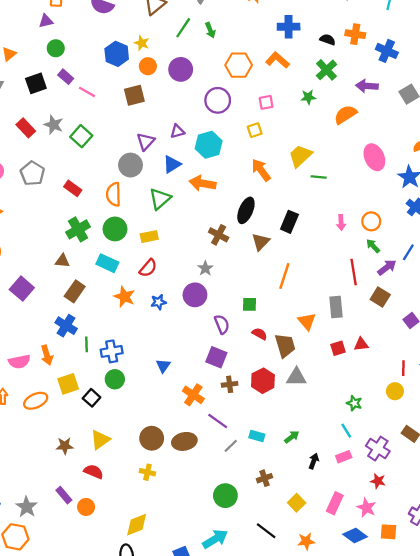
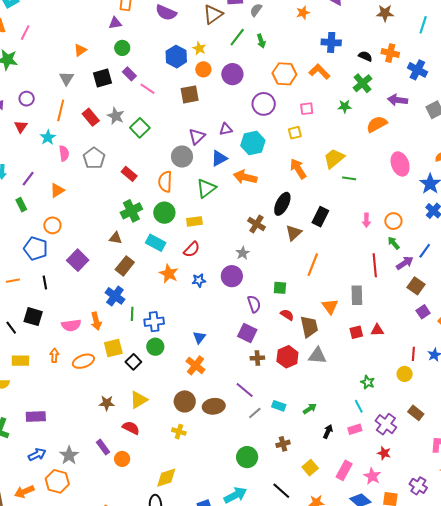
brown square: (380, 297) -> (416, 286), moved
orange cross: (193, 395) -> (195, 365), moved

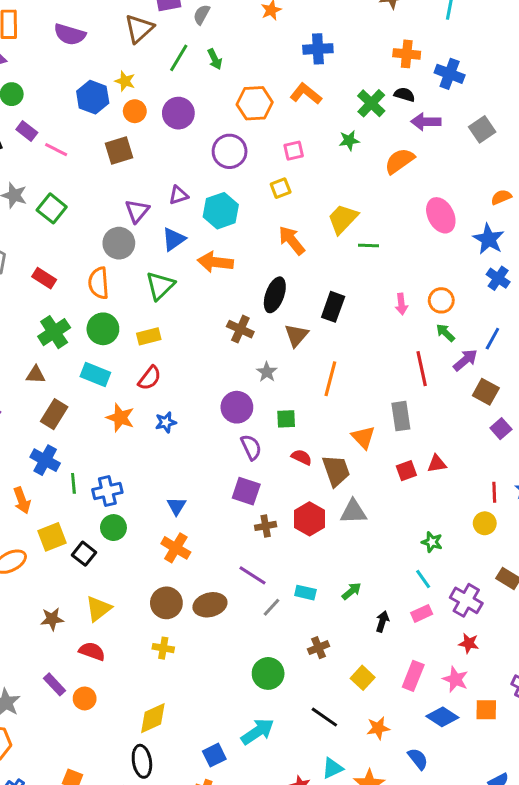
black semicircle: (365, 56) -> (404, 95), moved
gray star: (243, 253) -> (267, 372), moved
purple circle: (232, 276) -> (237, 407), moved

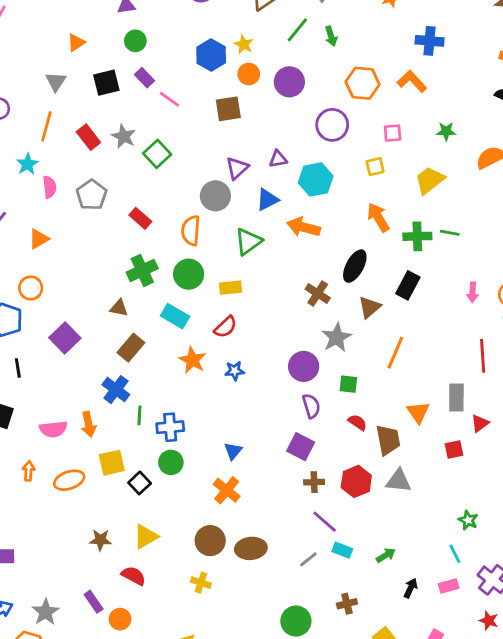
green cross: (371, 103) -> (417, 236), moved, turned 36
yellow trapezoid: (343, 219) -> (430, 180), moved
gray star: (267, 372) -> (337, 338), size x1.5
red triangle: (437, 464) -> (480, 423), moved, turned -36
purple line: (253, 575) -> (325, 522), moved

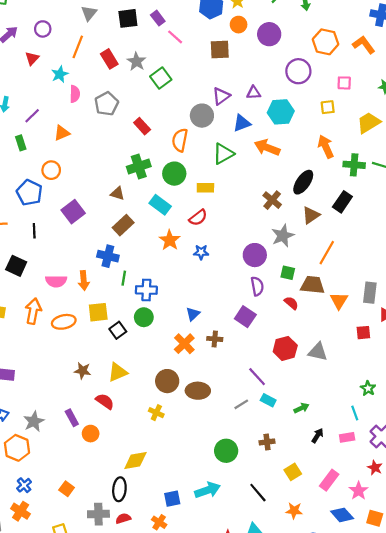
blue cross: (116, 390) -> (108, 256), turned -30
brown trapezoid: (388, 440) -> (312, 285), moved, turned -80
orange arrow: (29, 471) -> (33, 311), size x1.6
brown cross: (314, 482) -> (215, 339), moved

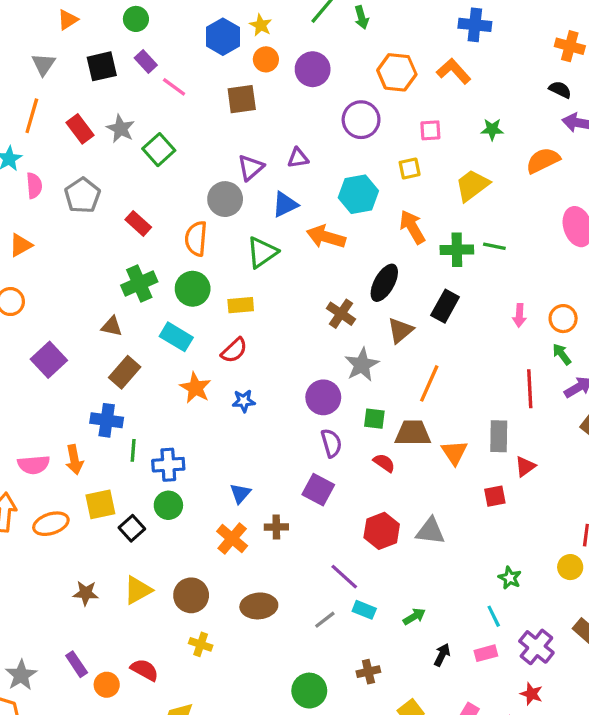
cyan hexagon: (281, 112) -> (358, 194), moved
brown circle: (167, 381) -> (191, 595), moved
red semicircle: (105, 401) -> (145, 670), moved

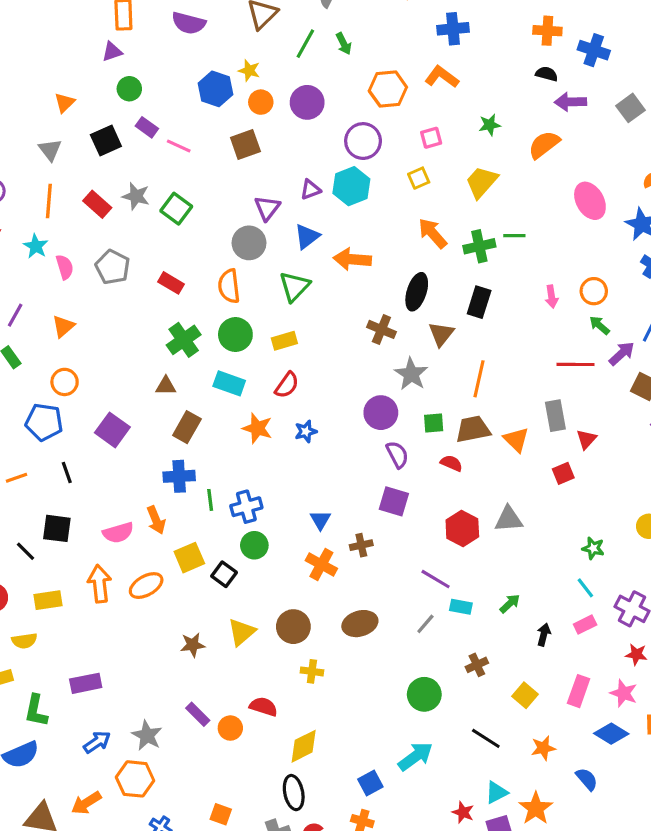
cyan hexagon: (358, 194) -> (351, 186), moved
red line: (530, 389) -> (576, 364), turned -75

